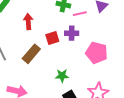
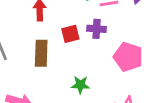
brown rectangle: (31, 54) -> (41, 53), turned -42

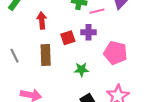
green star: (80, 85) -> (81, 69), moved

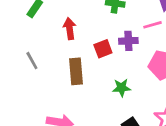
pink line: (97, 11) -> (153, 25), moved
gray line: (14, 56) -> (32, 61), moved

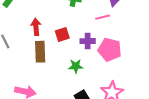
red arrow: (70, 29) -> (36, 27), moved
purple cross: (128, 41) -> (88, 41), moved

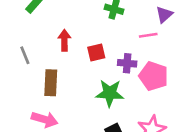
brown rectangle: (40, 52) -> (51, 83), moved
green star: (76, 66) -> (110, 93), size x1.5

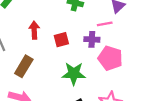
purple cross: (127, 63) -> (92, 39), moved
brown rectangle: (51, 83) -> (24, 66), turned 30

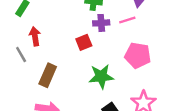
red arrow: (34, 30) -> (35, 36), moved
purple cross: (92, 39) -> (101, 23), moved

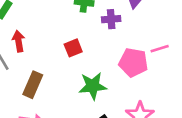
pink line: (127, 20) -> (160, 49), moved
purple cross: (101, 23) -> (111, 19), moved

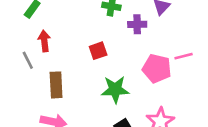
brown rectangle: (33, 85) -> (56, 85), turned -30

